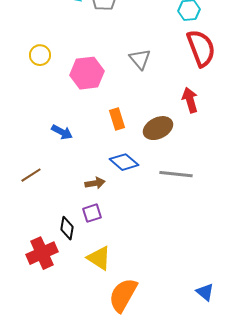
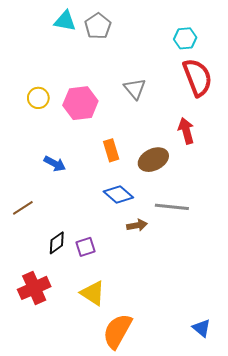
yellow circle: (40, 55) -> (38, 98), moved
brown arrow: (95, 183) -> (137, 225), moved
black diamond: (67, 228) -> (57, 243), moved, turned 45

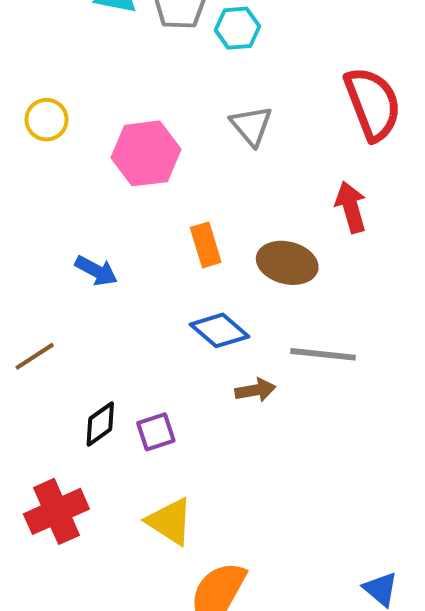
cyan hexagon: (185, 38) -> (237, 28), moved
yellow circle: (38, 98) -> (47, 120), moved
brown ellipse: (153, 160) -> (287, 263), turned 40

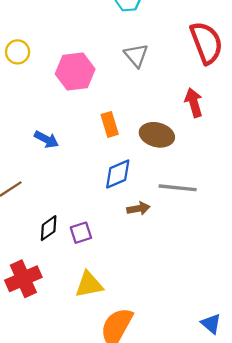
blue diamond: (220, 330) -> (118, 174), turned -64
yellow triangle: (170, 521) -> (89, 284), turned -44

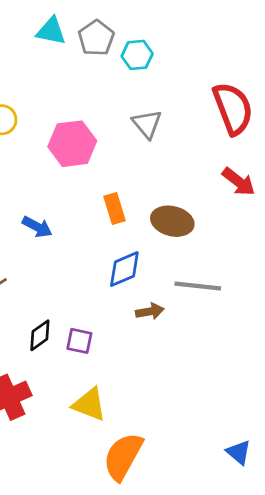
red arrow: (194, 103) -> (239, 182), moved, turned 144
purple square: (81, 233) -> (79, 341), turned 30
yellow triangle: (89, 284) -> (89, 404), turned 32

